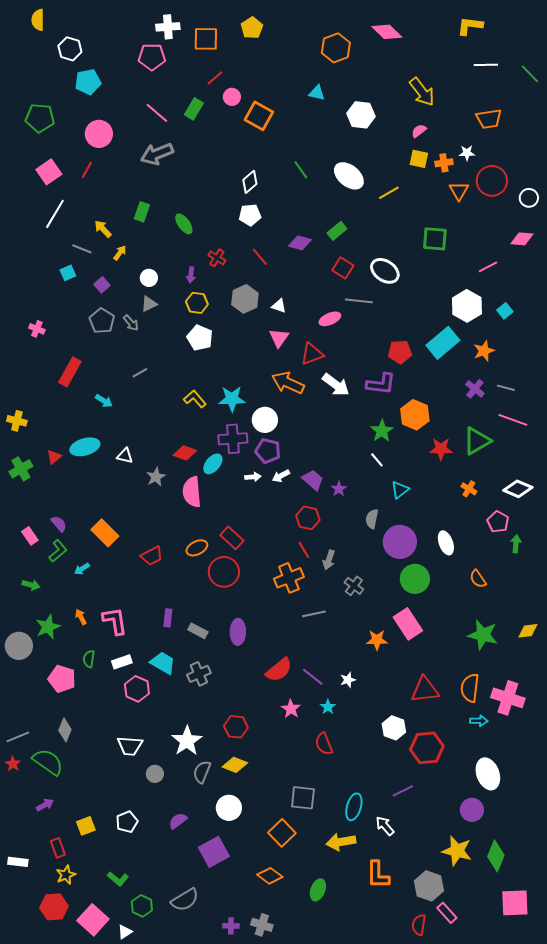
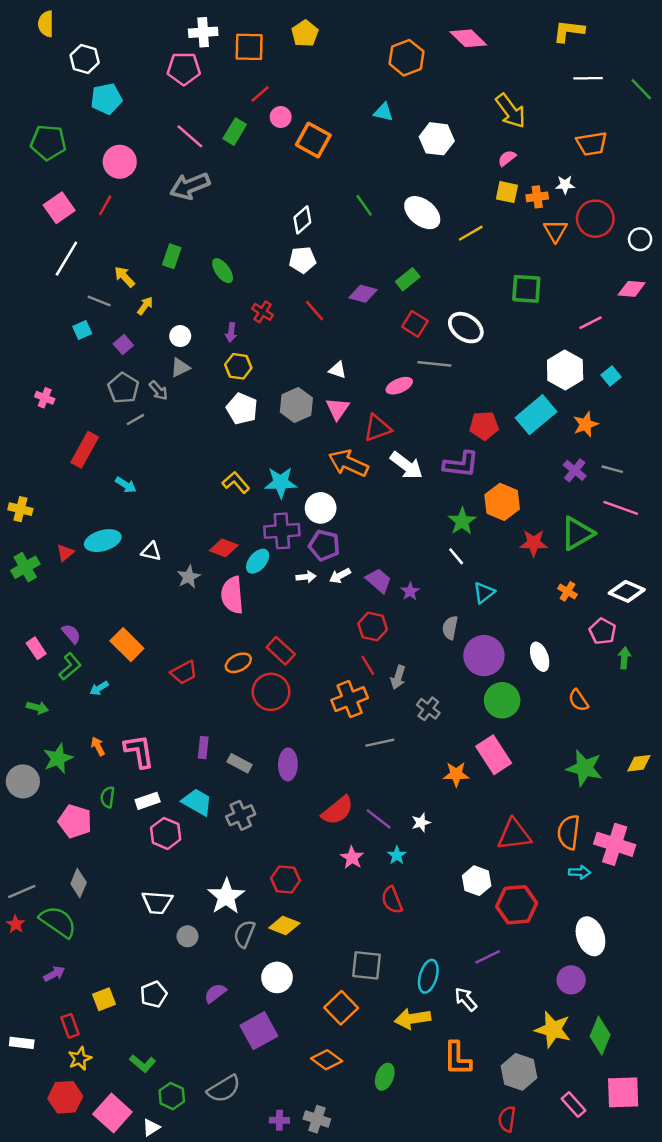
gray hexagon: (245, 299) -> (296, 405), moved
gray line: (140, 373) -> (135, 420), moved
pink rectangle: (447, 913) -> (574, 1105), moved

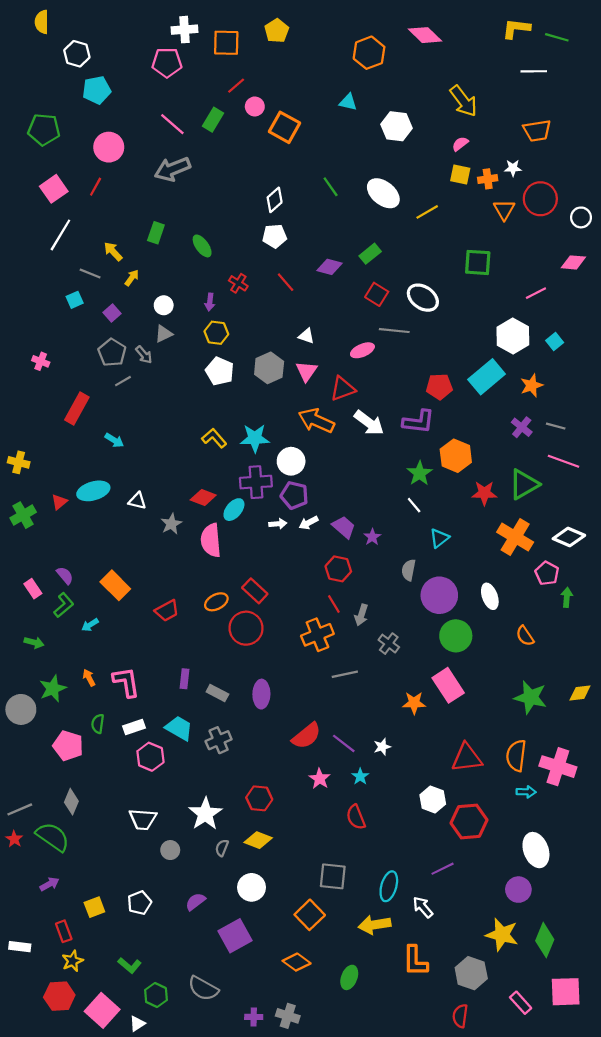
green line: (641, 89) -> (557, 37), moved, turned -30
orange cross: (567, 591) -> (515, 537), size x2.0
gray semicircle: (244, 934) -> (222, 848), size x0.7
gray semicircle: (224, 1089) -> (203, 988), turned 60

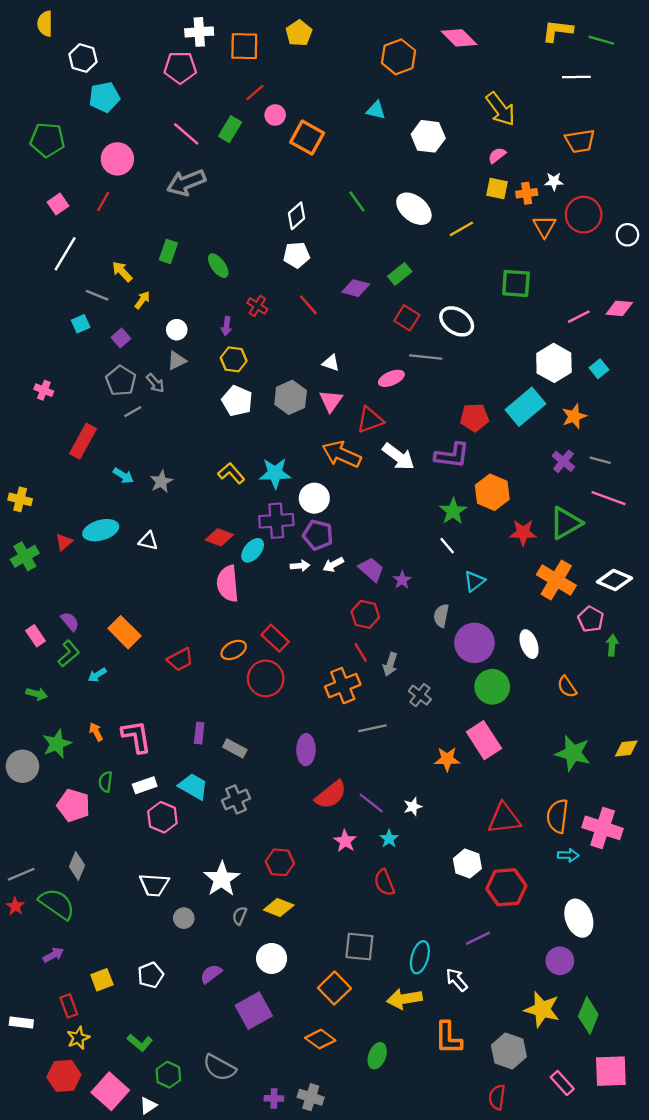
pink square: (54, 189) -> (58, 204), size x0.7
pink diamond: (573, 262) -> (619, 308), moved
gray star: (171, 524) -> (161, 482), moved
purple ellipse: (261, 694) -> (306, 750), moved

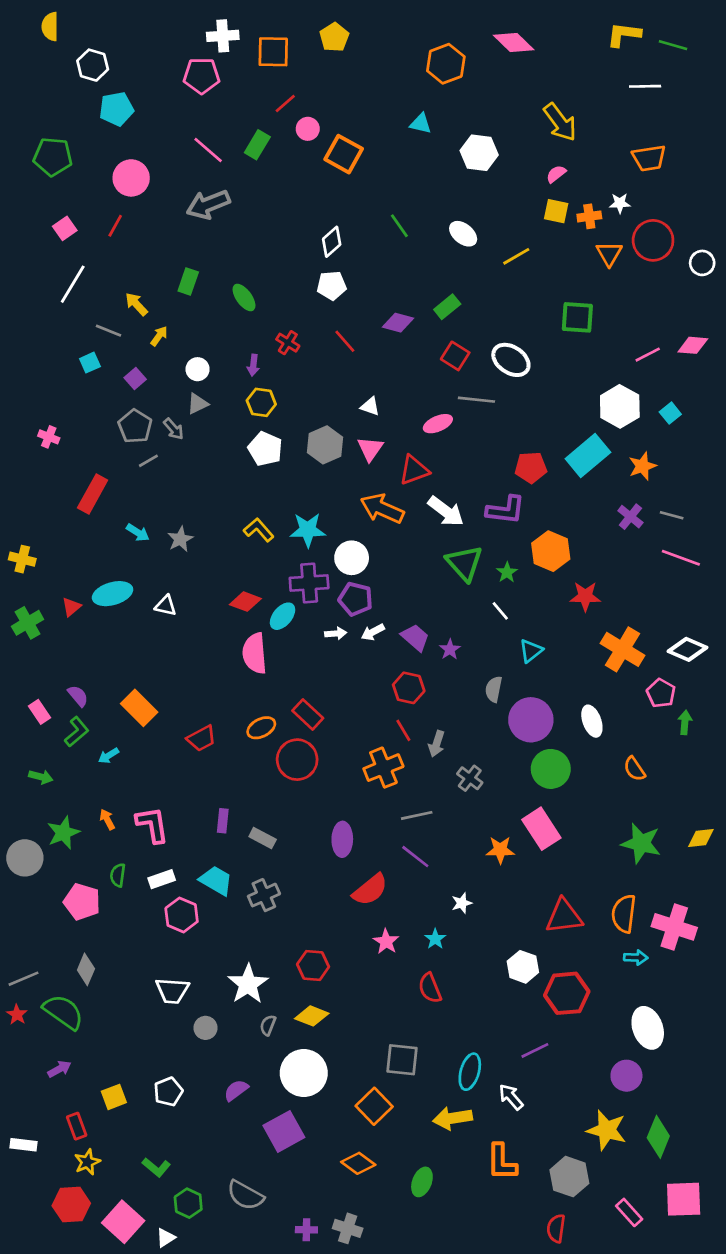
white ellipse: (414, 209) -> (463, 234), size x0.7
green star: (453, 511) -> (507, 572), size x0.7
green triangle: (566, 523) -> (464, 563), moved, turned -42
purple line: (371, 803) -> (415, 857), moved
white circle: (272, 958) -> (304, 1073), size x1.4

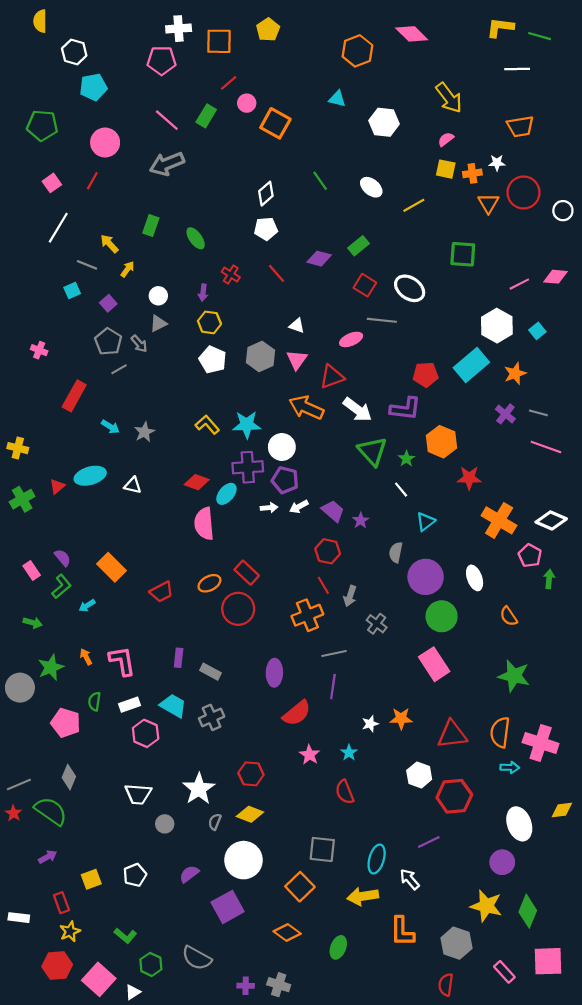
yellow diamond: (701, 838) -> (562, 810), moved
orange star: (500, 850) -> (401, 718), moved
purple line: (415, 857) -> (333, 687), turned 60

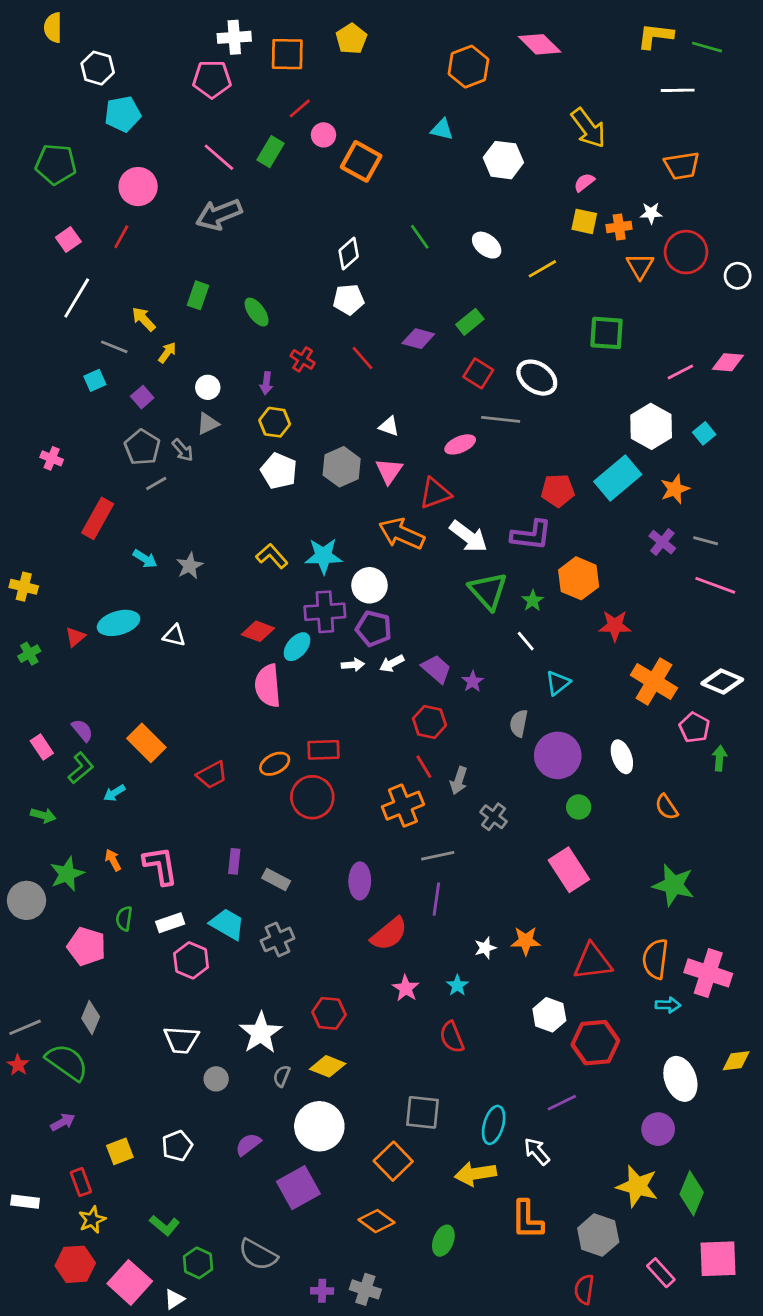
green cross: (22, 499) -> (29, 654), size x0.7
red rectangle: (247, 573) -> (323, 750), turned -45
green circle: (442, 616) -> (579, 807), size x0.6

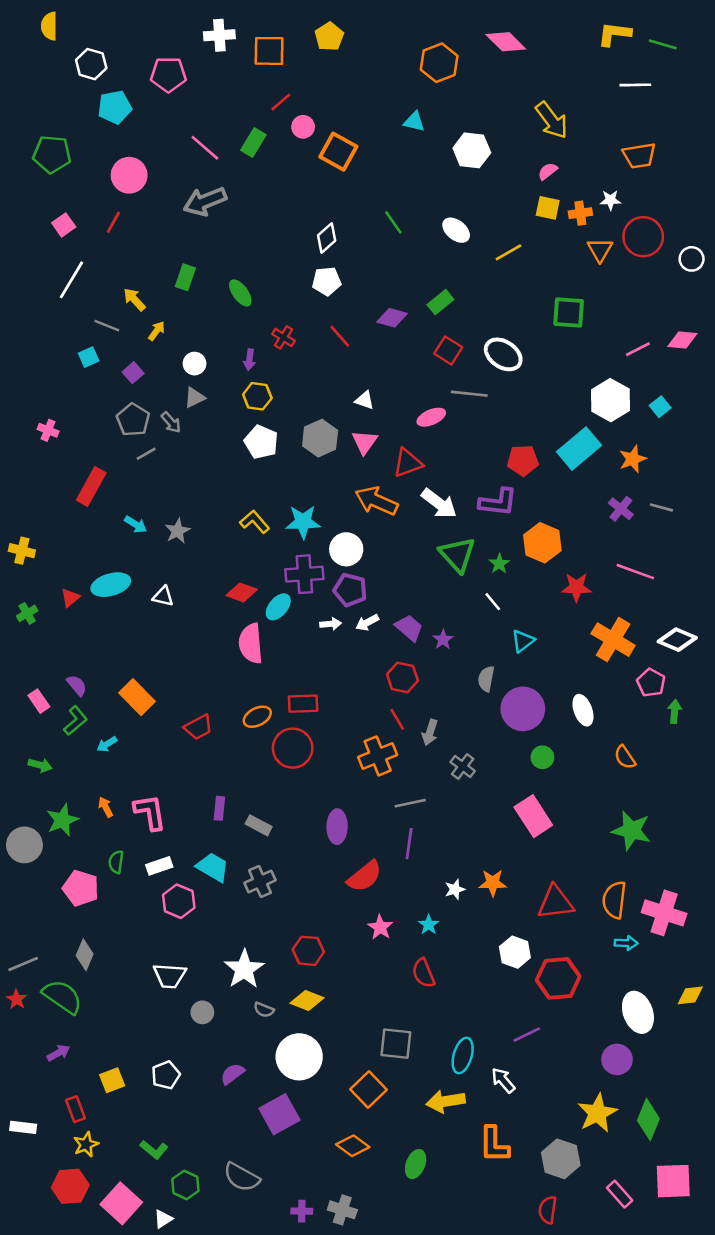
pink pentagon: (212, 79) -> (168, 74), moved
pink line: (715, 585) -> (635, 572), moved
gray semicircle: (282, 1076) -> (264, 1010), turned -90
yellow star: (637, 1186) -> (597, 1113), turned 30

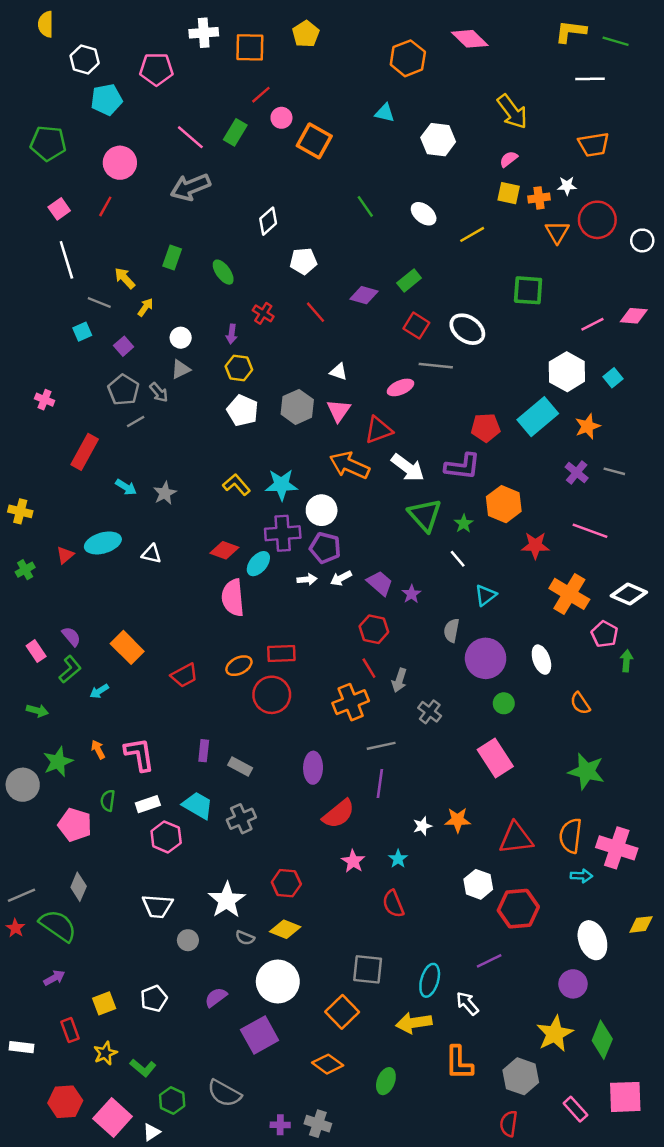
white diamond: (327, 238) -> (268, 221), moved
white line: (72, 280) -> (66, 260), turned -48
yellow star: (86, 1144) -> (105, 1053), moved

